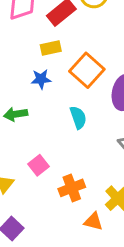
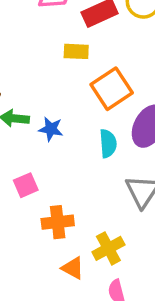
blue star: (41, 79) -> (51, 129), moved
cyan semicircle: (78, 117) -> (108, 143), moved

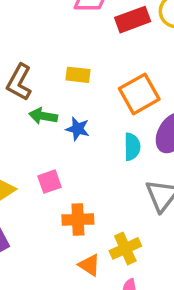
yellow rectangle: (76, 51) -> (78, 75), moved

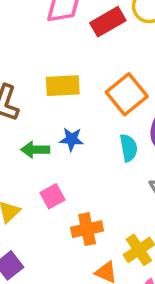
yellow rectangle: (78, 75) -> (63, 86), size x1.4
green arrow: (43, 116) -> (35, 150), moved

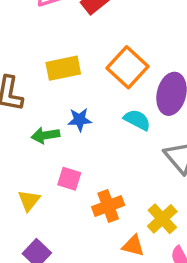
cyan semicircle: (129, 148) -> (137, 120), turned -44
pink square: (52, 196) -> (69, 179), turned -35

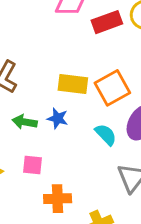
yellow rectangle: (63, 68) -> (73, 84), moved
pink square: (69, 179) -> (33, 165), turned -30

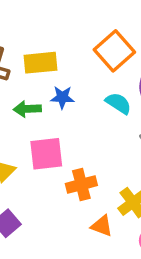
yellow rectangle: (73, 84) -> (40, 63), moved
pink square: (33, 165) -> (46, 154), size x1.5

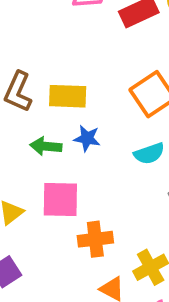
cyan semicircle: (118, 103) -> (149, 154), turned 120

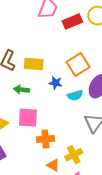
blue star: (87, 138) -> (56, 83), moved

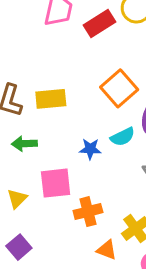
blue star: (56, 83) -> (90, 149), moved
green arrow: (21, 90) -> (24, 144), moved

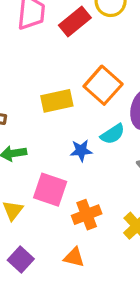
yellow rectangle: (51, 99) -> (57, 101), moved
pink square: (56, 183) -> (50, 190), turned 32
orange triangle: (107, 250) -> (74, 257), moved

